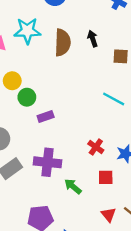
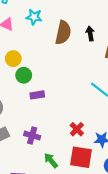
cyan star: (27, 31) -> (34, 17), size x0.7
purple cross: (47, 162) -> (32, 136), size x0.7
red square: (106, 177) -> (81, 157), size x1.6

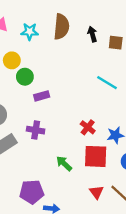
cyan star: (34, 17) -> (30, 32), moved
black arrow: (90, 34) -> (92, 34), moved
purple cross: (32, 136) -> (36, 130), moved

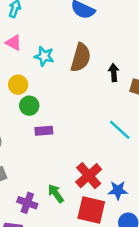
red cross: (88, 127) -> (89, 176), size x1.5
purple cross: (36, 130) -> (27, 203), moved
green arrow: (64, 164) -> (56, 193), moved

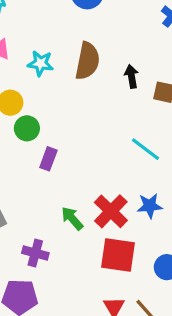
purple rectangle: (44, 131) -> (48, 159), turned -60
blue star: (118, 190) -> (150, 206), moved
green arrow: (56, 193) -> (72, 218), moved

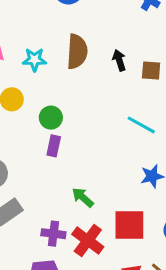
green circle: (27, 128) -> (51, 118), moved
red cross: (111, 211) -> (88, 240), moved

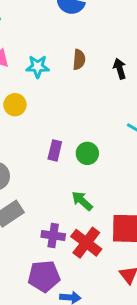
brown semicircle: (77, 52) -> (79, 59), size x0.6
green circle: (51, 118) -> (87, 153), moved

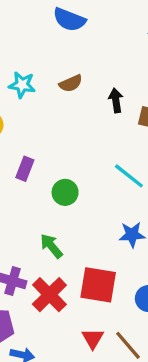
brown semicircle: (79, 59) -> (71, 83), turned 54
purple rectangle: (55, 150) -> (25, 169), moved

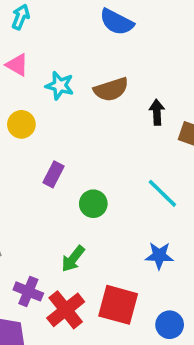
brown semicircle: (71, 83) -> (111, 89), size x1.4
green arrow: (51, 246) -> (73, 259), turned -108

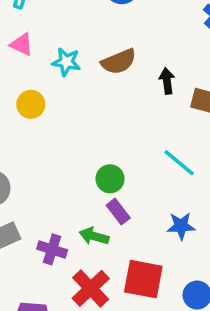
purple rectangle: (54, 174) -> (118, 212), moved, turned -60
green arrow: (73, 259) -> (94, 236), turned 72
purple cross: (28, 291) -> (52, 249), moved

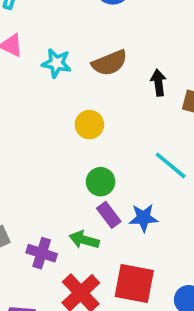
yellow circle: (31, 104) -> (89, 125), moved
blue star: (181, 226) -> (143, 218), moved

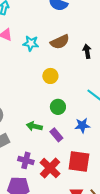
purple rectangle: (109, 215) -> (56, 135), moved
green arrow: (84, 240) -> (34, 126), moved
purple cross: (42, 253) -> (26, 160), moved

